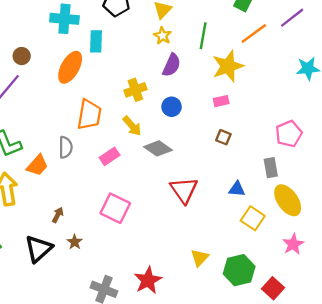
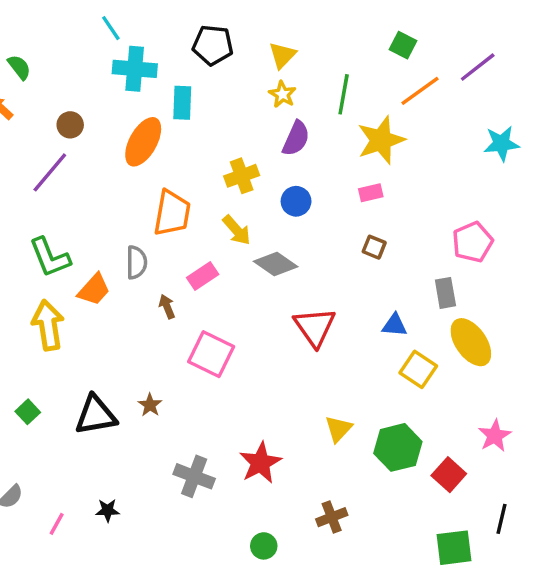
brown arrow: (58, 215) -> (167, 307), moved, turned -49
pink star: (293, 244) -> (495, 436), moved
black triangle: (39, 249) -> (96, 415), turned 32

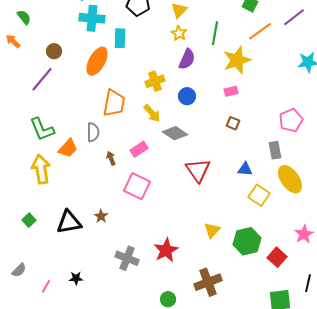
pink rectangle: (203, 276) -> (139, 149), moved
brown cross: (332, 517) -> (208, 282), size x1.5

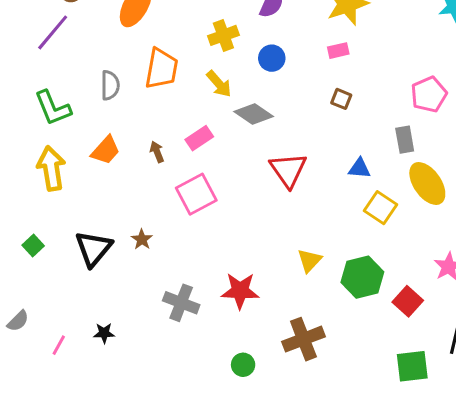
gray semicircle: (93, 132) -> (110, 85), moved
orange trapezoid: (68, 148) -> (106, 150), moved
pink square: (137, 186) -> (196, 194), turned 36
black triangle: (69, 222) -> (94, 248), turned -40
red star: (166, 250) -> (240, 291), turned 30

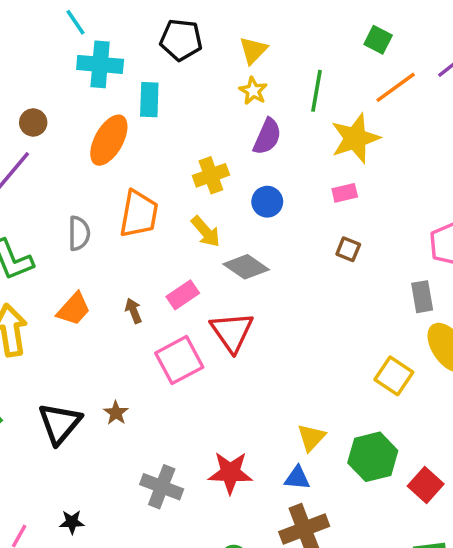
blue triangle: (359, 168) -> (297, 478), moved
red triangle: (288, 170) -> (232, 332), moved

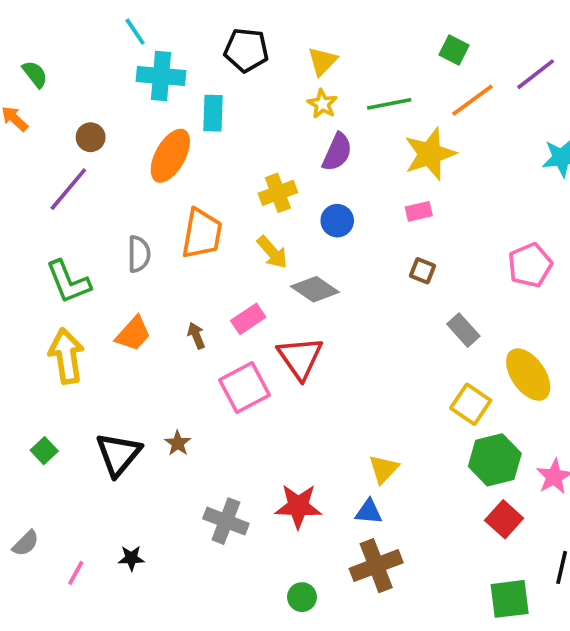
green line: (317, 91) -> (389, 104), turned 69
gray rectangle: (422, 297) -> (463, 330), moved, turned -32
green hexagon: (373, 457) -> (495, 460), moved

